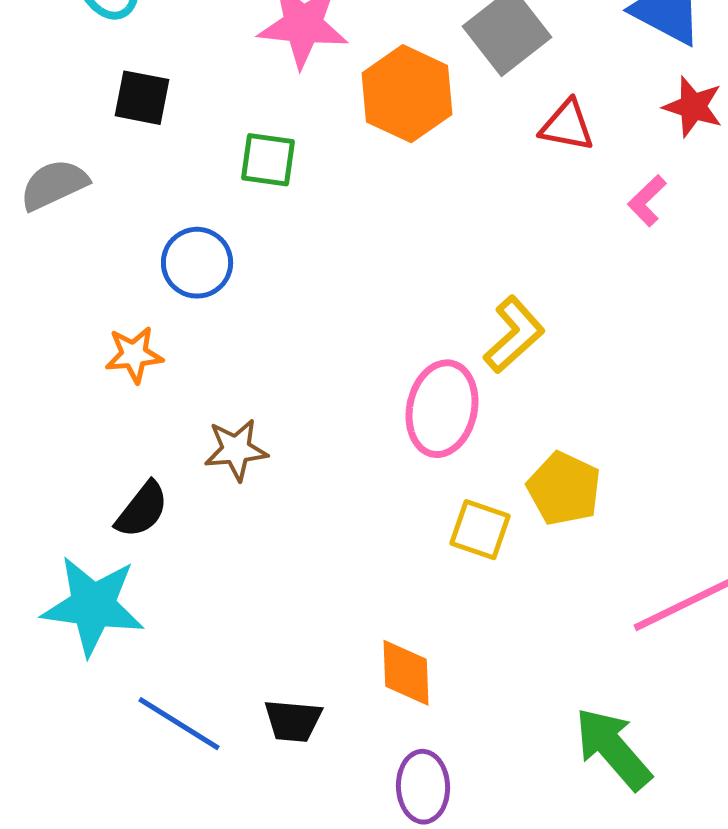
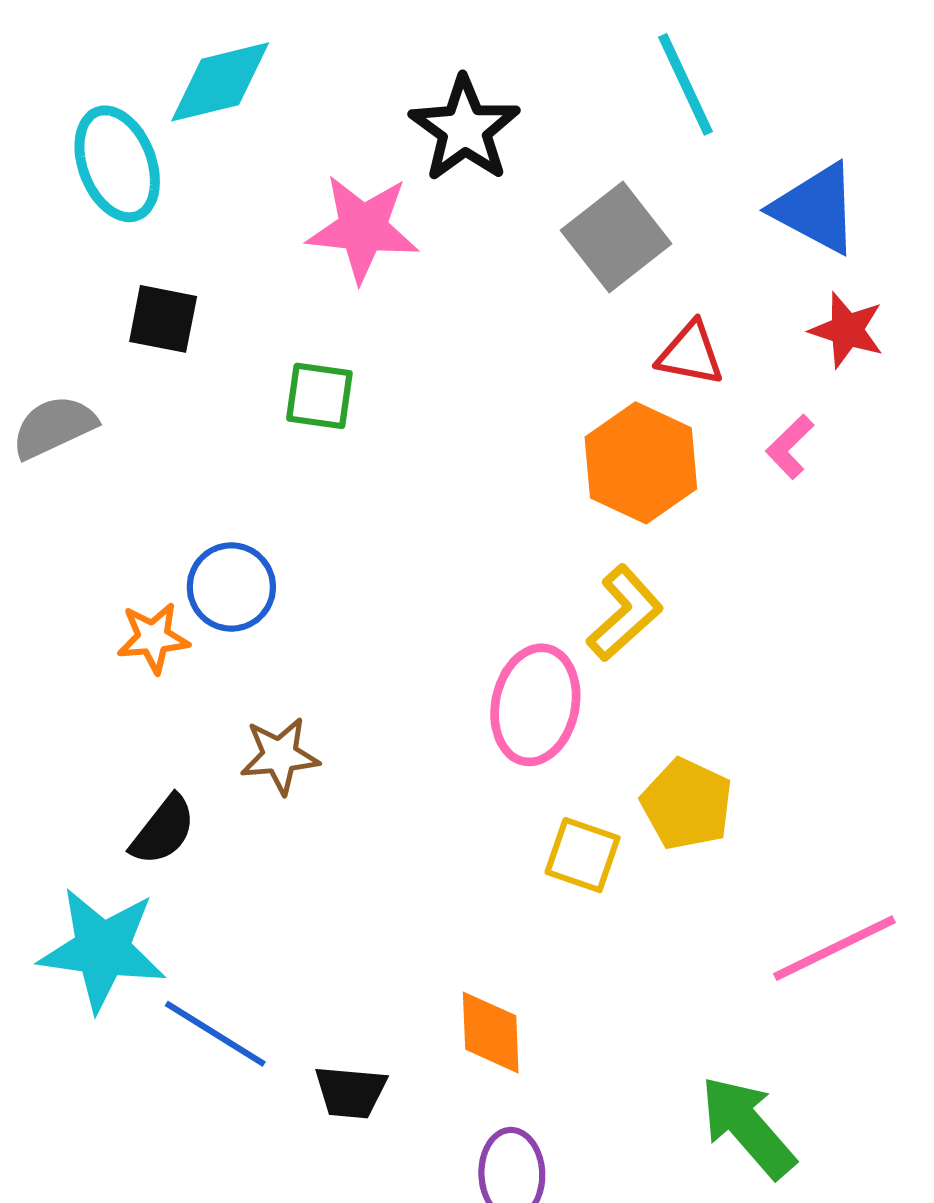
orange hexagon: (407, 94) -> (641, 463), moved
blue circle: (197, 263) -> (231, 587), moved
blue line: (179, 724) -> (215, 1034), moved

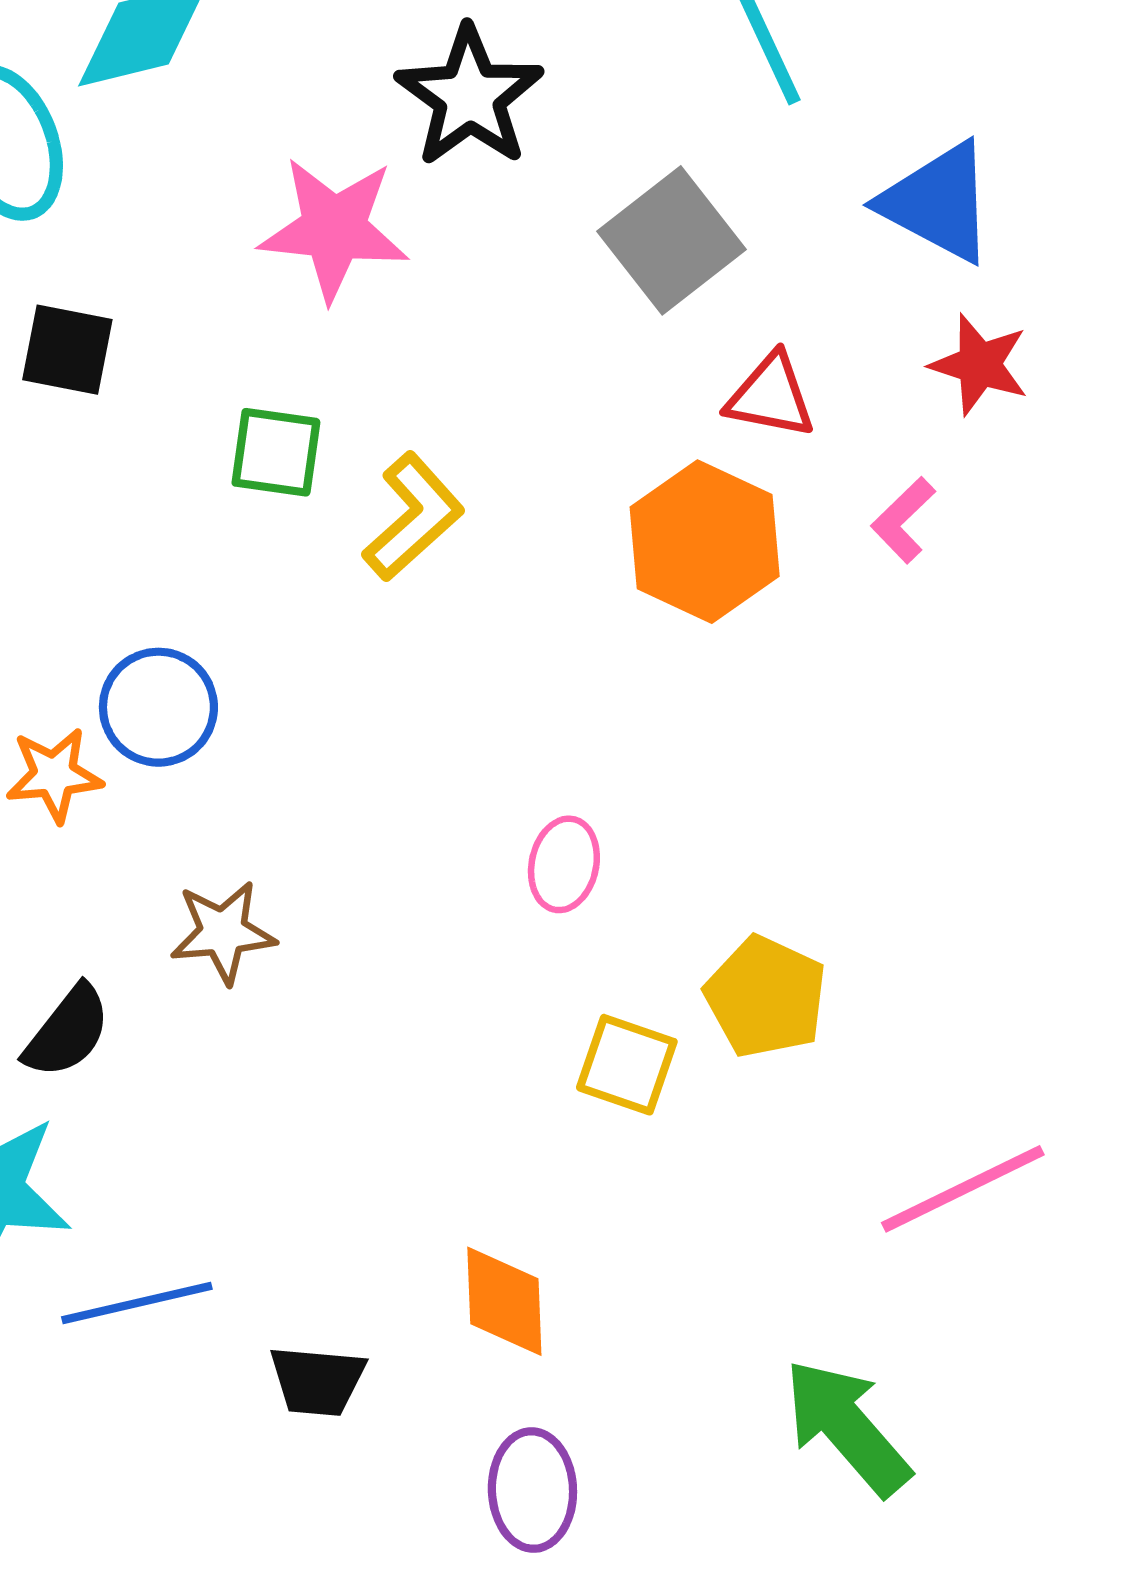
yellow L-shape: (625, 613) -> (413, 517), moved
pink ellipse: (535, 705) -> (564, 864), size x0.6
blue line: (215, 1034) -> (137, 1303), turned -45

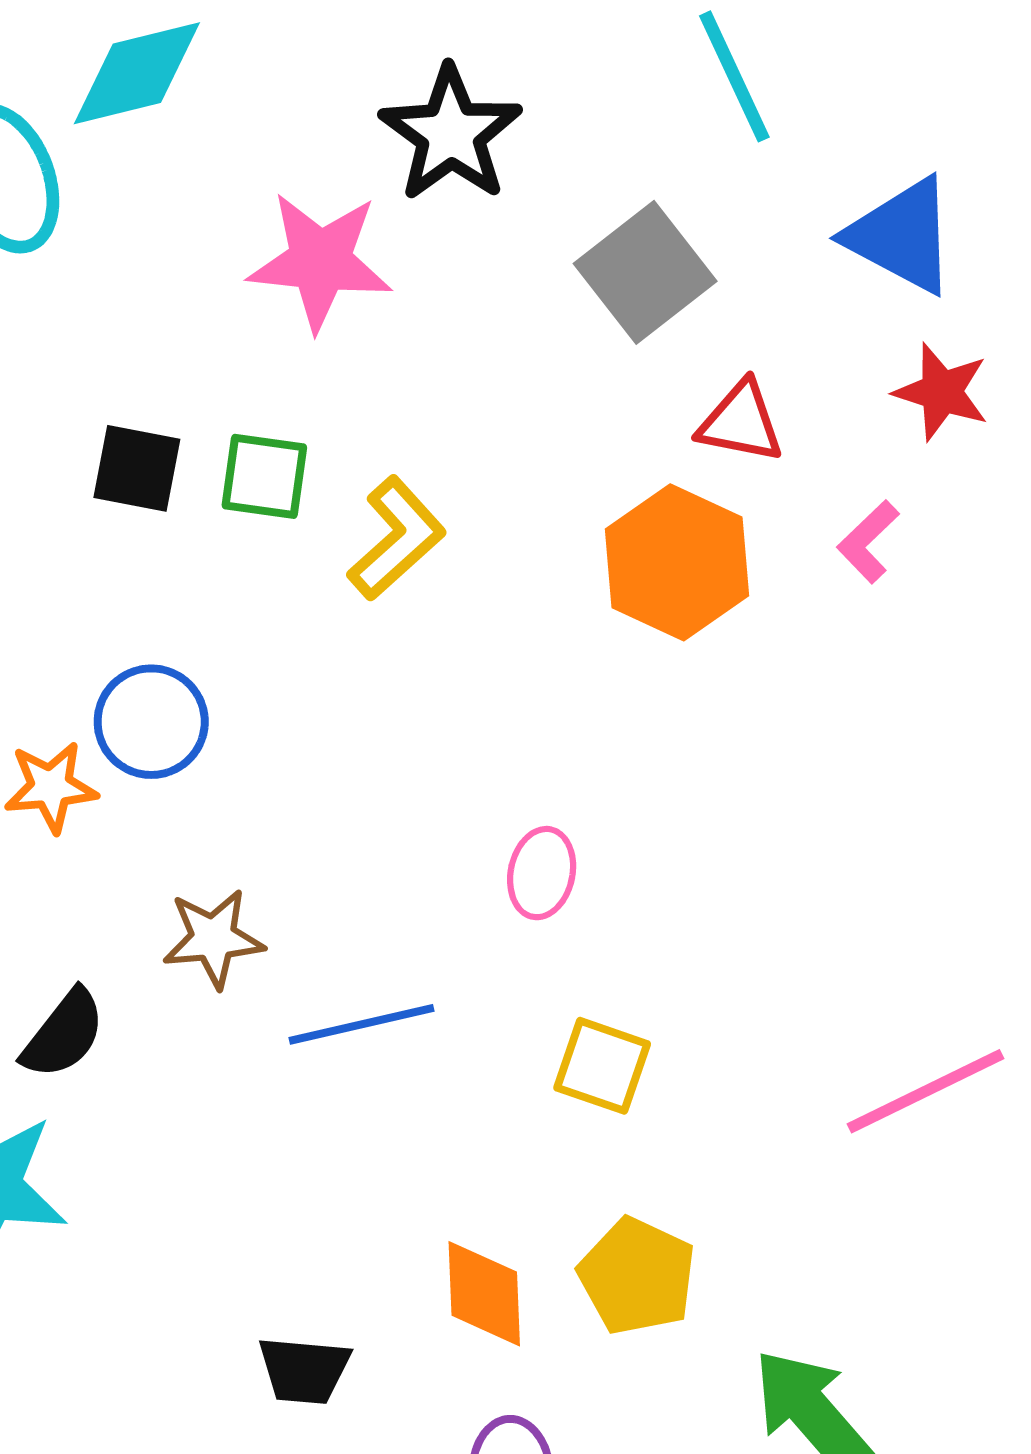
black square: (67, 350) -> (137, 468), moved
yellow pentagon: (766, 997) -> (637, 1276), moved
pink line: (963, 1189) -> (926, 1091), moved
blue line: (137, 1303) -> (362, 1024), moved

